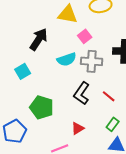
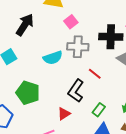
cyan semicircle: (67, 59) -> (53, 58), moved
black L-shape: (82, 93) -> (76, 91), moved
red line: (109, 96) -> (95, 74), moved

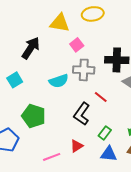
red triangle: (64, 114) -> (77, 146), moved

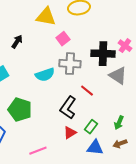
black arrow: (31, 48) -> (17, 42), size x0.6
red triangle: (77, 146) -> (70, 133), moved

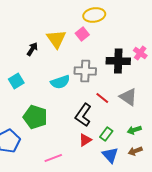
yellow triangle: (46, 17) -> (56, 39), moved, turned 45
pink square: (63, 39) -> (82, 34), moved
gray triangle: (118, 76) -> (128, 97), moved
green arrow: (119, 123) -> (134, 130), turned 48
blue triangle: (95, 148) -> (110, 155), turned 42

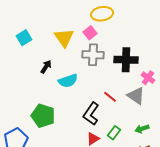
black arrow: (32, 49) -> (46, 67), moved
pink cross: (140, 53) -> (148, 78), moved
gray cross: (85, 71) -> (93, 55), moved
cyan square: (16, 81) -> (24, 38), moved

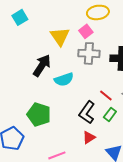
cyan square: (24, 38) -> (20, 17), moved
black arrow: (46, 67) -> (42, 65), size x1.6
green rectangle: (114, 133) -> (110, 114), moved

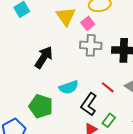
yellow triangle: (60, 36) -> (66, 16), moved
cyan semicircle: (64, 79) -> (69, 87), moved
green rectangle: (110, 114) -> (109, 120), moved

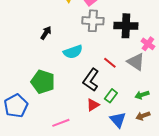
black arrow: (44, 57) -> (46, 33), size x0.6
cyan semicircle: (69, 87) -> (73, 52), moved

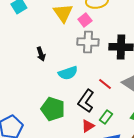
black arrow: (46, 33) -> (41, 54), turned 128
green pentagon: (43, 82) -> (53, 109), moved

